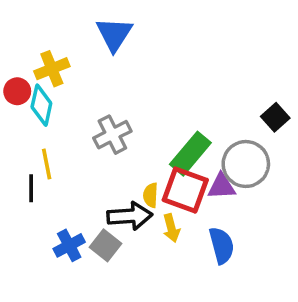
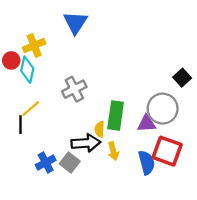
green rectangle: (190, 154) -> (116, 115), moved, turned -32
yellow line: (47, 164) -> (31, 109), turned 60
red square: (185, 190) -> (167, 151), moved

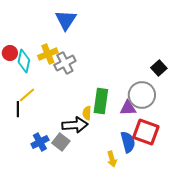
yellow cross: (34, 46) -> (48, 54), moved
gray cross: (74, 89) -> (65, 63), moved
yellow arrow: (113, 151) -> (112, 159), moved

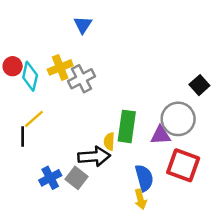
blue triangle: (66, 20) -> (83, 25), size x0.7
blue semicircle: (128, 142) -> (144, 178), moved

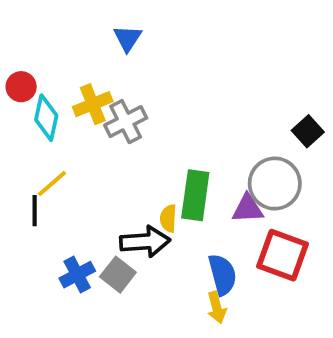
red circle: (13, 66) -> (21, 87), moved

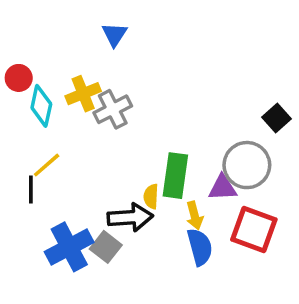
blue cross: (77, 275) -> (69, 247), size x1.5
yellow arrow: (217, 307) -> (195, 216), moved

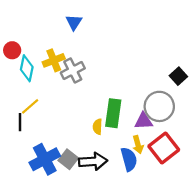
yellow arrow: (195, 216) -> (138, 145), moved
black arrow: (130, 217) -> (93, 161), moved
red square: (254, 230) -> (164, 148), turned 32

